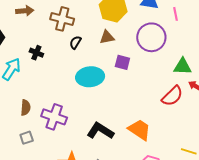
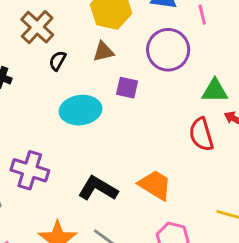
brown cross: (62, 19) -> (37, 27), turned 30
red semicircle: (172, 96) -> (201, 134), turned 120

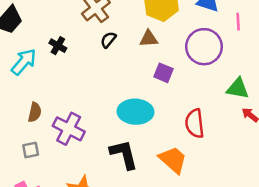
cyan ellipse: (81, 110) -> (136, 112), moved
red semicircle: (201, 134) -> (195, 123), moved
black L-shape: (98, 189) -> (124, 154), turned 36

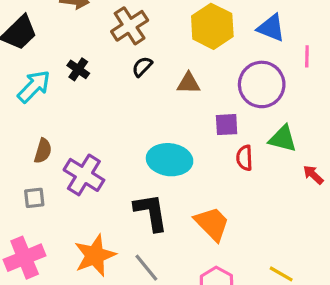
brown triangle: (149, 39) -> (189, 83), moved
purple square: (163, 73) -> (227, 125), moved, turned -30
green triangle: (238, 88) -> (283, 139), moved
red semicircle: (195, 123) -> (244, 158), moved, size x0.7

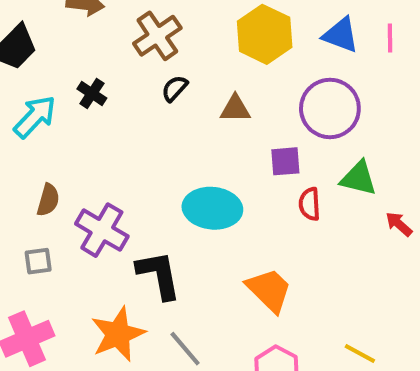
pink line: (307, 56) -> (390, 38), moved
black L-shape: (151, 212) -> (159, 275), moved

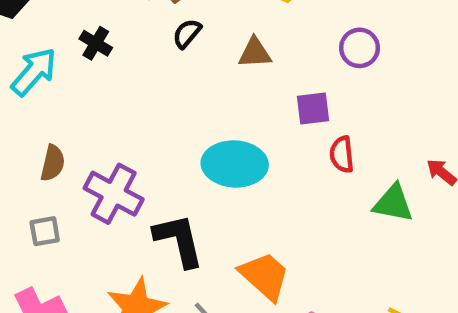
purple circle: (330, 108) -> (360, 48), size x0.6
green triangle: (359, 178) -> (393, 203), moved
orange trapezoid: (269, 290) -> (265, 276), moved

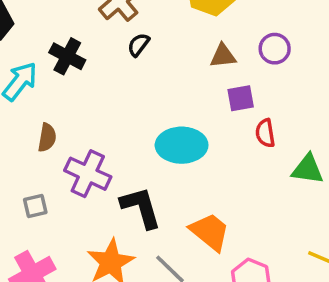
black cross: (96, 43) -> (67, 56), size x1.4
brown triangle: (255, 53) -> (223, 56), moved
brown semicircle: (53, 163) -> (47, 138), moved

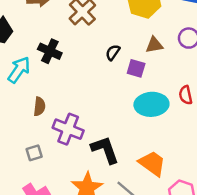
black semicircle: (138, 45) -> (113, 52), moved
purple square: (241, 98) -> (136, 68), moved, turned 30
cyan ellipse: (182, 145) -> (151, 104), moved

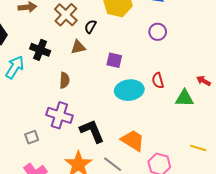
brown triangle: (154, 45) -> (78, 47), moved
black semicircle: (113, 52) -> (90, 27), moved
brown semicircle: (39, 107) -> (64, 80), moved

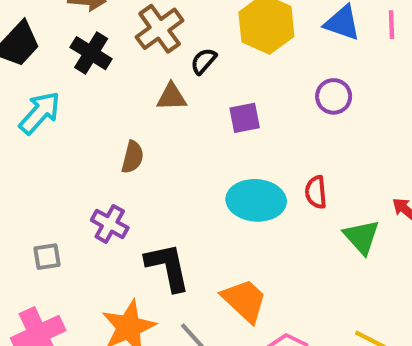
black cross: (40, 50) -> (91, 53), moved
purple square: (114, 60) -> (245, 118), moved, turned -35
green triangle: (184, 98) -> (362, 237), turned 36
purple cross: (59, 115) -> (110, 224), size x0.7

